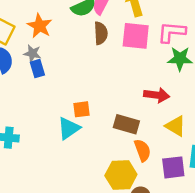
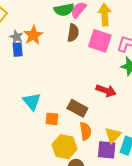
orange star: (40, 26) -> (33, 35), moved
orange square: (82, 109) -> (52, 119), moved
yellow triangle: (176, 126) -> (113, 135), moved, turned 30
cyan triangle: (69, 128) -> (32, 101), turned -48

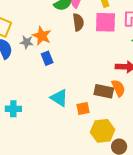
blue rectangle: (18, 50) -> (47, 58), moved
orange semicircle: (85, 131) -> (118, 88), moved

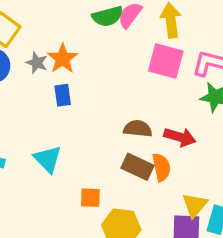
brown semicircle: (78, 22) -> (138, 129), moved, turned -90
cyan triangle: (59, 98) -> (48, 159), moved
orange square: (83, 108) -> (90, 198), moved

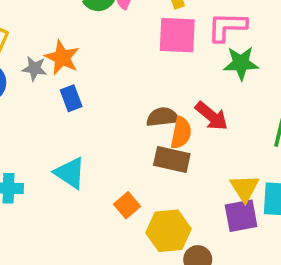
red arrow: (180, 137) -> (212, 116), turned 36
orange semicircle: (161, 167) -> (181, 133), moved, turned 36
orange square: (90, 198) -> (127, 205), turned -30

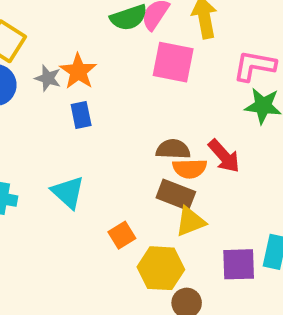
pink square: (177, 35) -> (173, 62), moved
orange semicircle: (181, 133) -> (190, 169), turned 68
yellow triangle: (245, 188) -> (190, 222), moved, turned 32

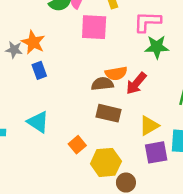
red arrow: (224, 156) -> (136, 83), turned 90
orange semicircle: (190, 169) -> (116, 73), moved
yellow triangle: (190, 222) -> (149, 126), moved

